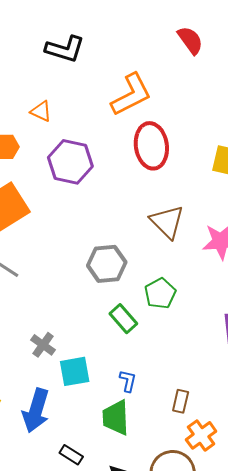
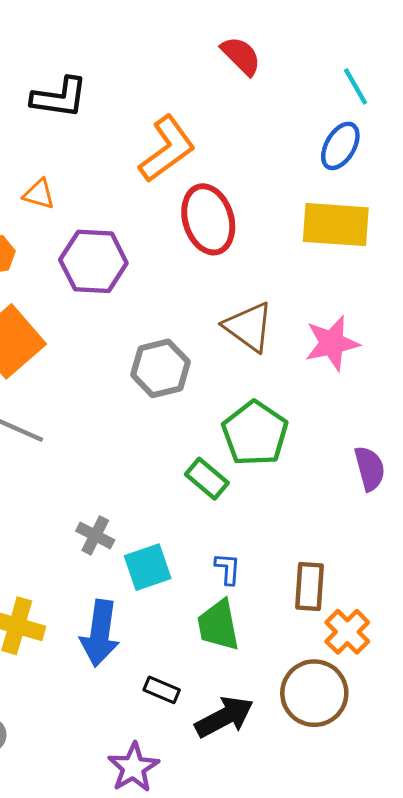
gray hexagon: (107, 264) -> (160, 368), moved
green pentagon: (160, 293) -> (255, 433), size x1.4
brown rectangle: (181, 401) -> (309, 587), size x1.4

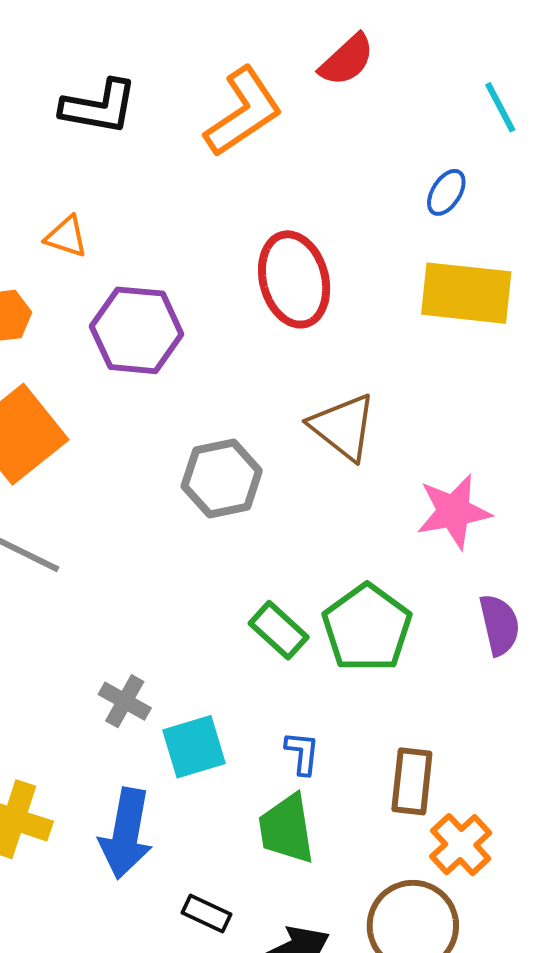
red semicircle: (241, 56) -> (347, 60), turned 90
blue ellipse: (340, 146) -> (446, 192), moved, size x0.7
orange L-shape: (167, 149) -> (243, 112), moved
pink star: (332, 343) -> (454, 511), moved
green pentagon: (255, 433) -> (367, 628), moved

